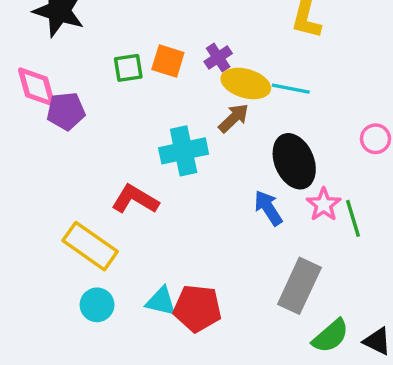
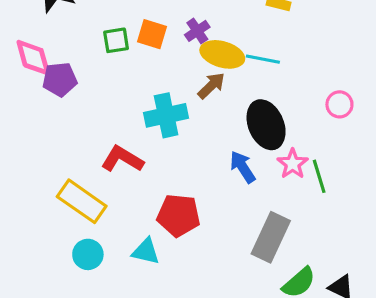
red pentagon: (197, 308) -> (179, 215), moved

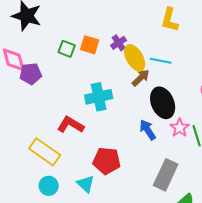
green square: (116, 40) -> (67, 49), turned 30
yellow ellipse: (222, 54) -> (135, 58), turned 44
brown arrow: (211, 86) -> (141, 78), moved
cyan triangle: (146, 251) -> (86, 184), turned 30

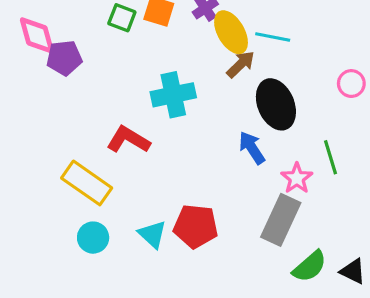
pink star: (180, 128) -> (297, 178), moved
red pentagon: (107, 161) -> (196, 226), moved

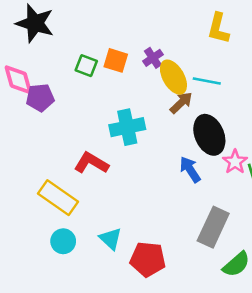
pink star: (297, 178) -> (235, 162), moved
red pentagon: (196, 226) -> (148, 259), moved

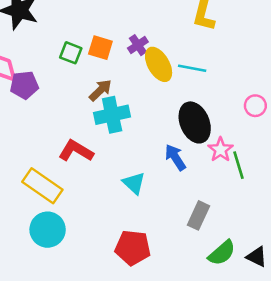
brown arrow: (181, 103) -> (100, 90), moved
gray rectangle: (213, 227) -> (199, 215), size x0.7
cyan triangle: (111, 239) -> (134, 183), moved
cyan circle: (63, 241) -> (48, 230), size x1.4

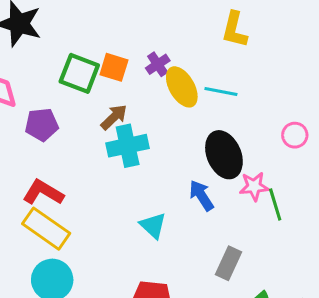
green square: (71, 53) -> (79, 73), size x1.5
purple pentagon: (24, 85) -> (42, 125), moved
pink star: (220, 150) -> (254, 186), turned 30
red L-shape: (76, 151) -> (43, 192), moved

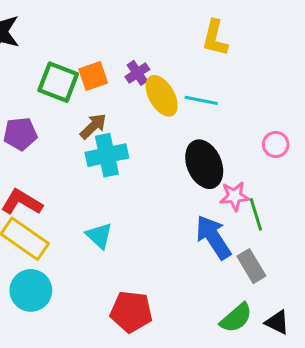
orange square: (114, 67) -> (93, 76), turned -36
blue arrow: (201, 195) -> (213, 237), moved, size x1.4
cyan triangle: (153, 226) -> (99, 236), moved
gray rectangle: (228, 263) -> (251, 266), moved, turned -56

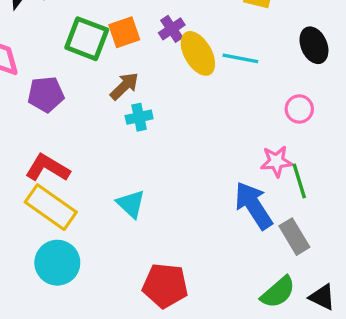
pink circle: (276, 144) -> (299, 109), moved
cyan cross: (107, 155) -> (139, 117), size x0.6
black ellipse: (204, 164) -> (314, 45), moved, size x0.7

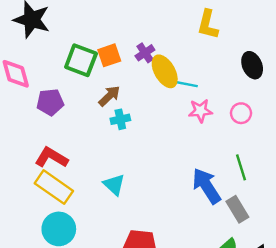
cyan line: (240, 58) -> (184, 84), moved
pink star: (276, 161) -> (200, 111), moved

